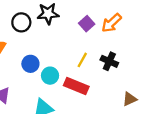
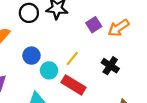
yellow line: (82, 60) -> (72, 58), moved

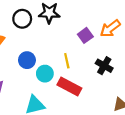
purple square: (94, 25) -> (85, 35), moved
yellow line: (72, 58) -> (67, 61), turned -48

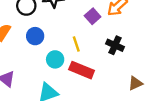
blue circle: (27, 60) -> (35, 36), moved

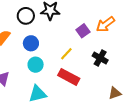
yellow line: (76, 44) -> (66, 54), turned 56
cyan circle: (55, 59) -> (36, 65), moved

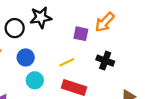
purple square: (83, 31) -> (81, 34), turned -32
yellow line: (66, 54) -> (67, 62), turned 32

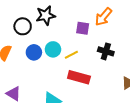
cyan circle: (35, 80) -> (53, 49), moved

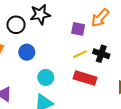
cyan circle: (53, 49) -> (46, 77), moved
yellow line: (71, 55) -> (80, 54), moved
red rectangle: (79, 77) -> (85, 78), moved

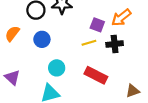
yellow line: (80, 54) -> (89, 43), moved
black cross: (101, 54) -> (115, 44), moved, turned -35

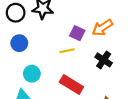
black cross: (115, 44) -> (104, 60), moved, turned 35

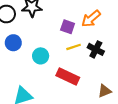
yellow line: (67, 51) -> (74, 47), moved
cyan circle: (32, 74) -> (41, 56), moved

